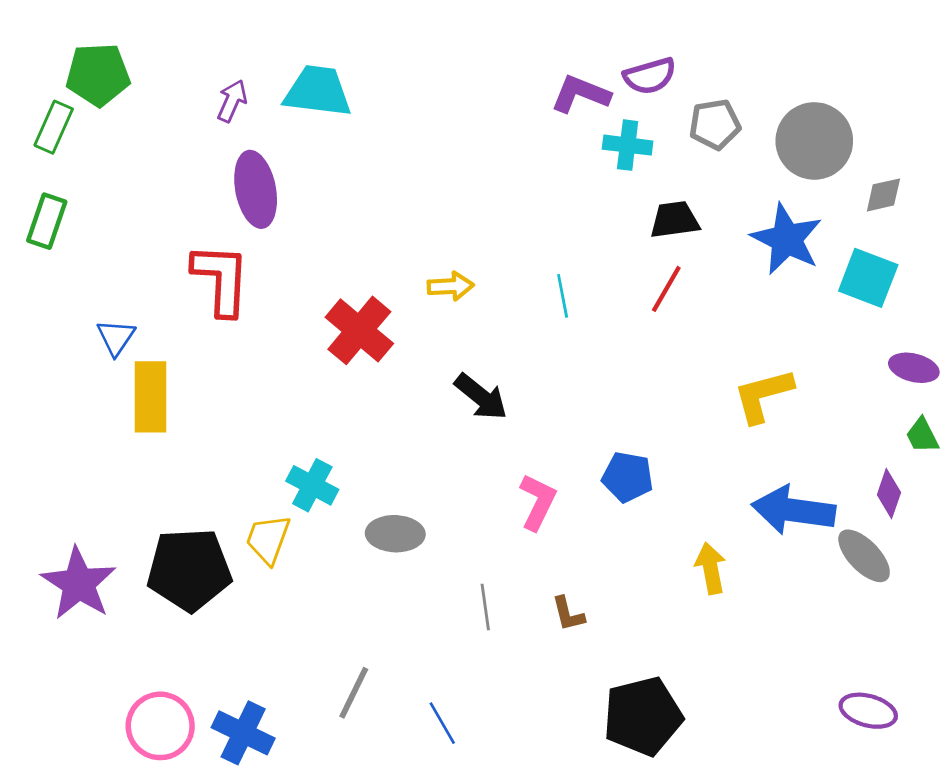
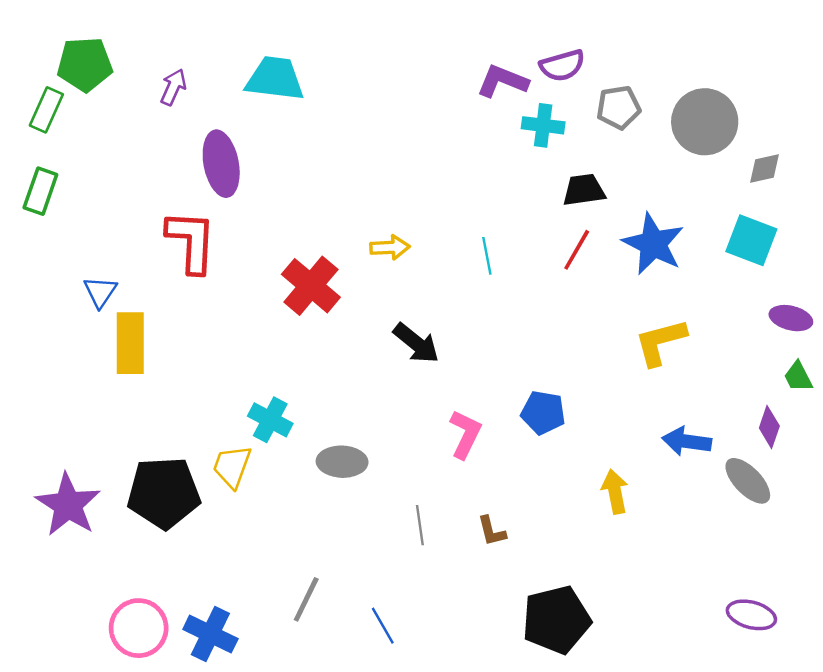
purple arrow: (232, 101) -> (173, 87), moved
blue star: (787, 239) -> (653, 244), moved
blue arrow: (794, 510) -> (687, 441), size x0.7

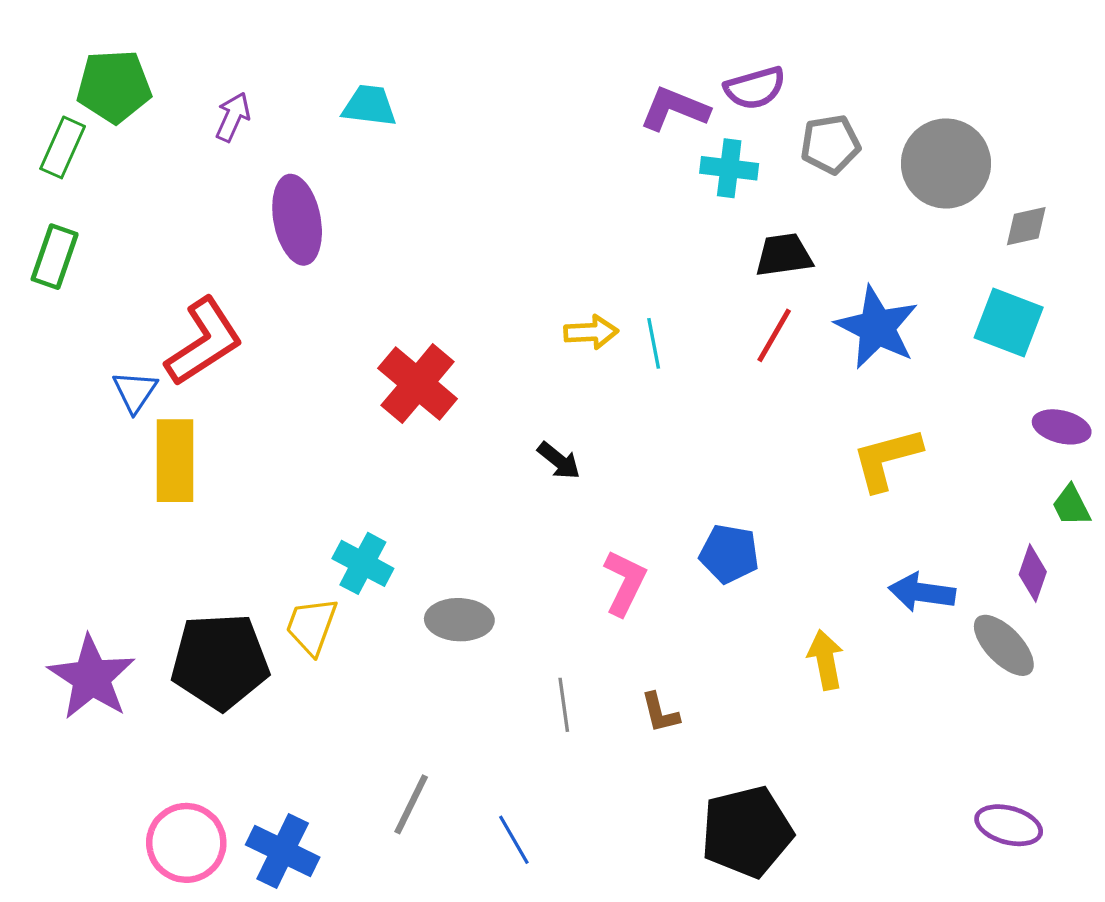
cyan trapezoid: (275, 79) -> (369, 106), size x0.7
red L-shape: (191, 241) -> (204, 342), moved, turned 54
yellow arrow: (390, 247) -> (591, 332), moved
black arrow: (416, 343) -> (559, 461), size x0.7

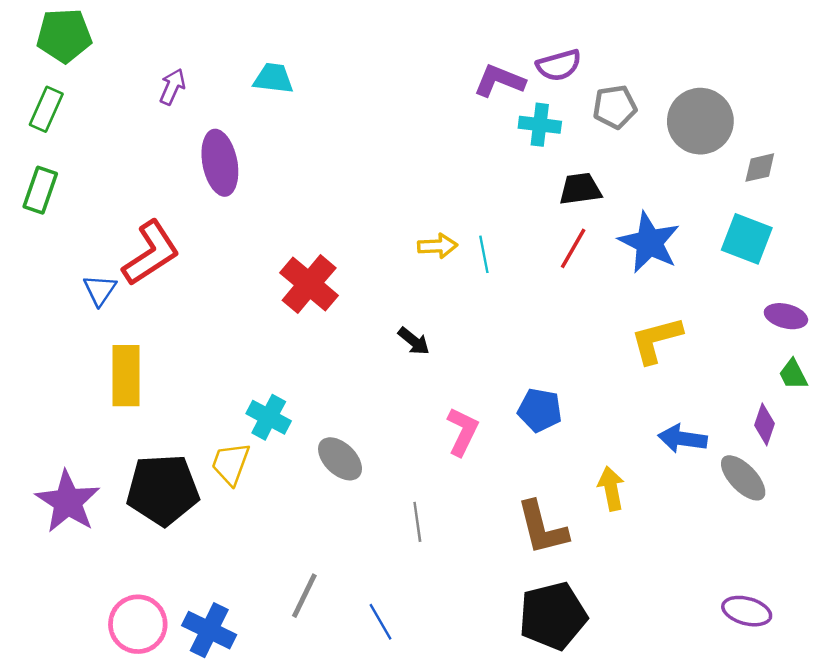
green pentagon: (114, 86) -> (64, 36), moved
yellow rectangle: (175, 461) -> (126, 376), moved
gray ellipse: (459, 620) -> (340, 459), turned 42
brown L-shape: (660, 713) -> (542, 528), moved, size x1.8

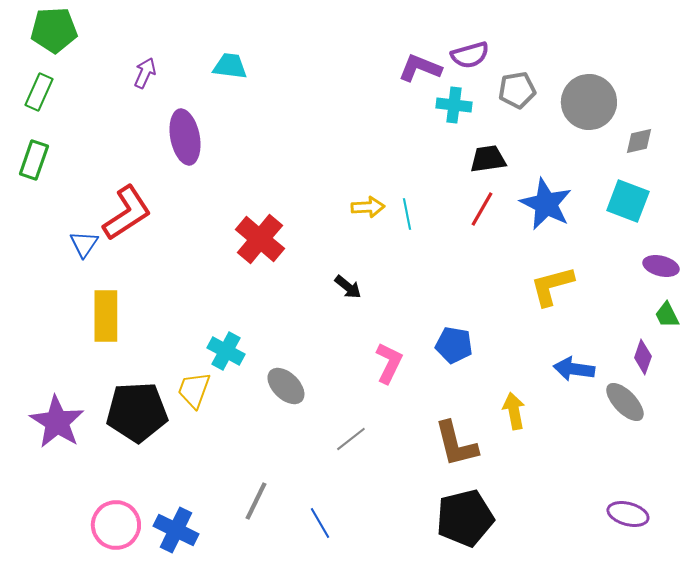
gray line: (417, 522) -> (351, 439), turned 60

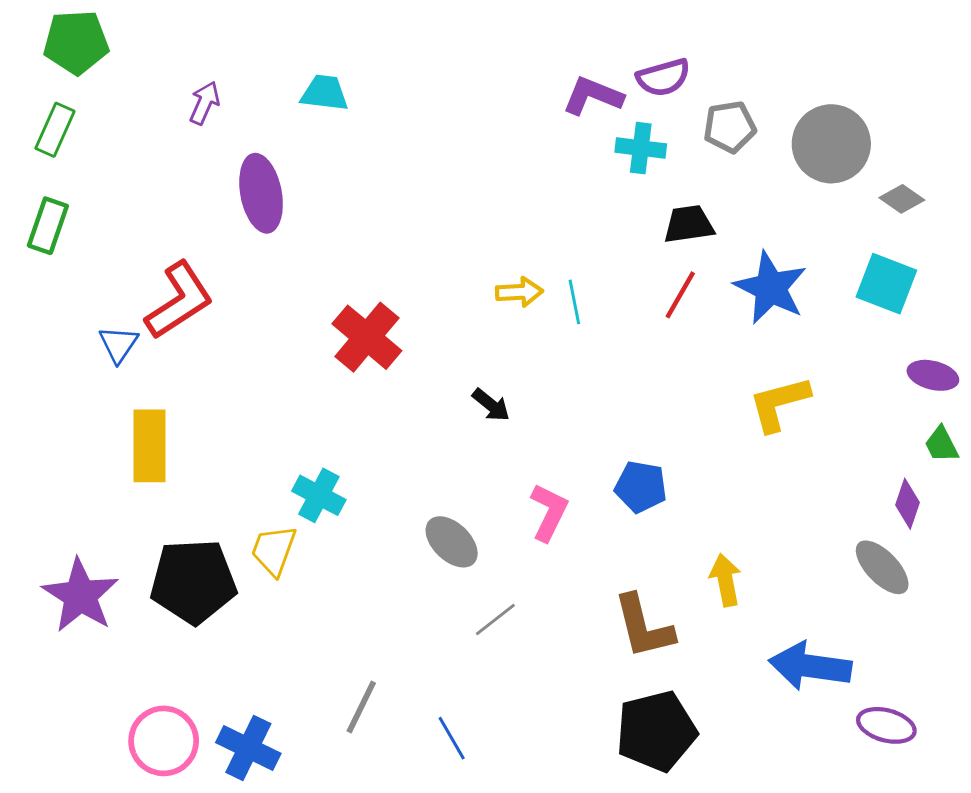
gray diamond: (639, 141) -> (902, 199), turned 48
blue arrow: (574, 369) -> (810, 666), moved, size x1.4
gray ellipse: (286, 386) -> (452, 542), moved

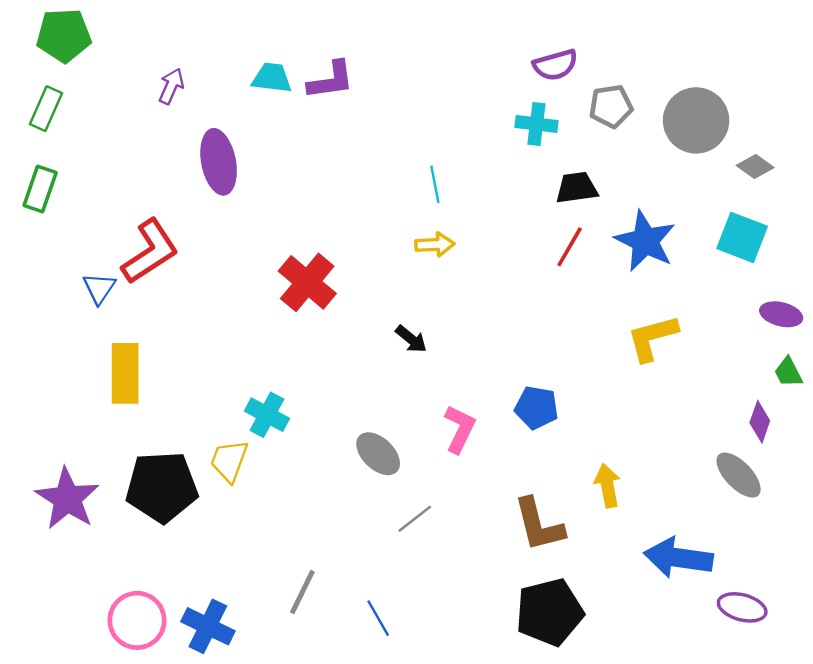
purple L-shape: (593, 96) -> (331, 80), moved, turned 150
cyan line: (574, 302) -> (435, 184), moved

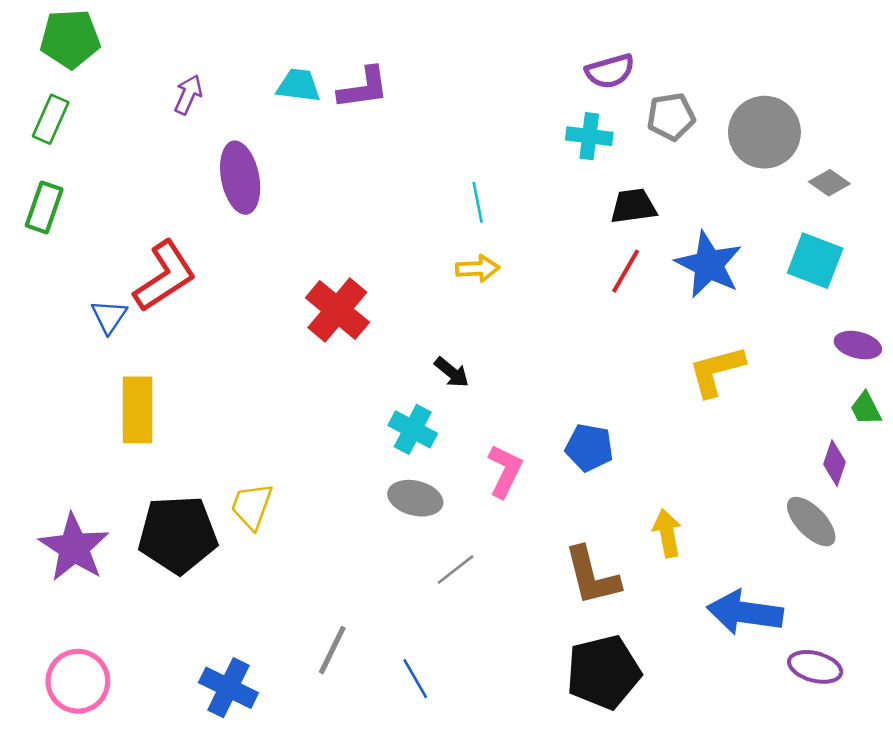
cyan cross: (267, 415) -> (413, 429), moved
gray ellipse: (378, 454) -> (415, 498), turned -30
pink circle: (137, 620) -> (78, 681), moved

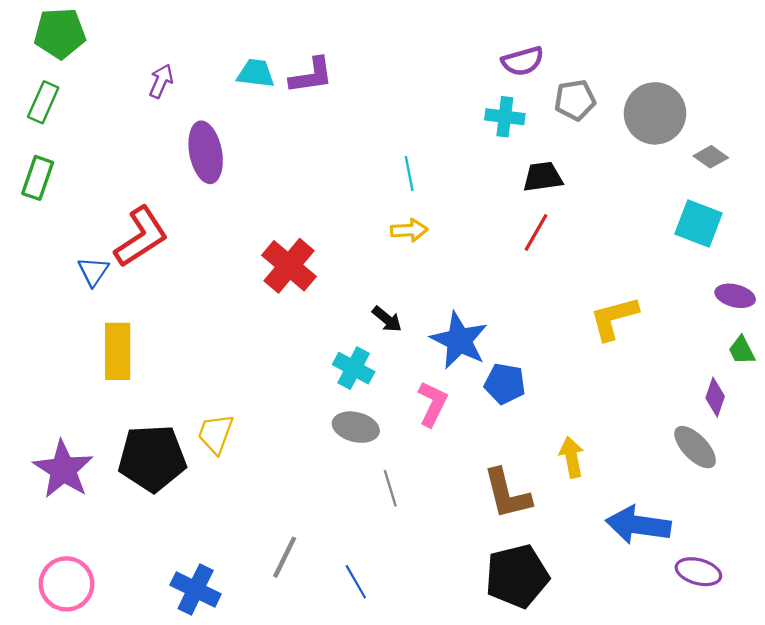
blue star: (709, 265) -> (459, 340), moved
gray line: (456, 570) -> (390, 488), turned -69

